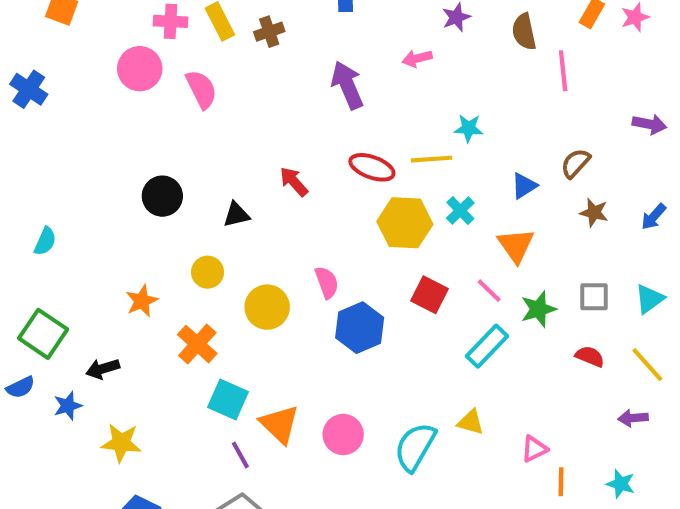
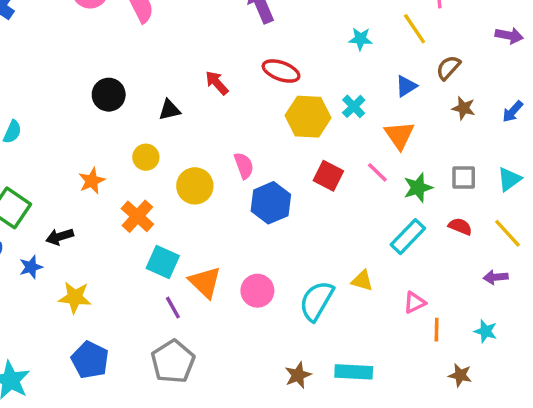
yellow line: (432, 159) -> (415, 29), moved, turned 60
cyan rectangle: (487, 346) -> (408, 237), moved

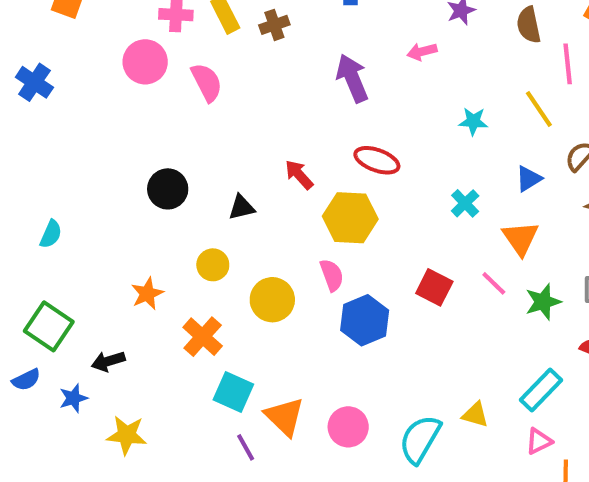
yellow hexagon: (308, 117) -> (350, 218), moved
cyan rectangle: (408, 237) -> (541, 390), moved

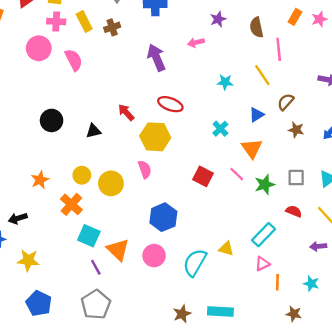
yellow circle: (213, 265) -> (82, 175), moved
blue hexagon: (365, 320) -> (163, 217), moved

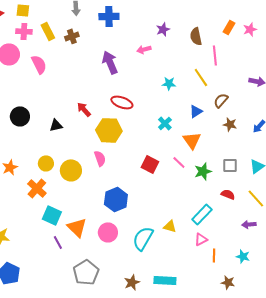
gray pentagon: (96, 304) -> (86, 272), moved

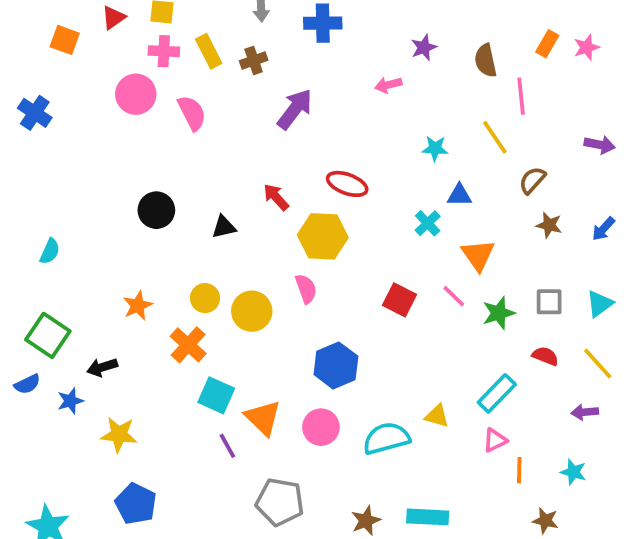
purple arrow: (110, 62) -> (295, 109), moved, turned 60
blue triangle: (196, 111) -> (459, 195), moved, turned 32
cyan semicircle: (143, 238) -> (386, 438), turned 45
gray pentagon: (86, 272) -> (280, 502), turned -30

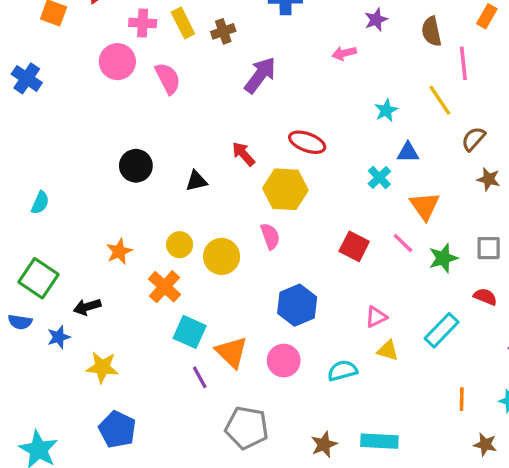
cyan star: (435, 148) -> (386, 110), turned -30
blue semicircle: (27, 384) -> (20, 322), turned 35
cyan semicircle: (386, 438) -> (342, 371), size x0.7
pink triangle: (495, 440) -> (376, 317), moved

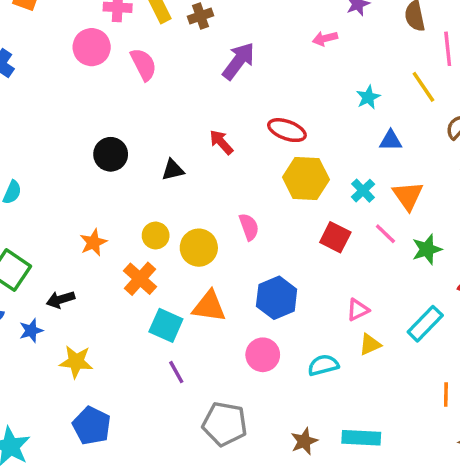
cyan cross: (379, 177) -> (363, 191), moved
yellow hexagon: (285, 189) -> (306, 178), moved
yellow triangle: (388, 350) -> (370, 344), turned -40
orange triangle: (232, 352) -> (209, 306), moved, turned -36

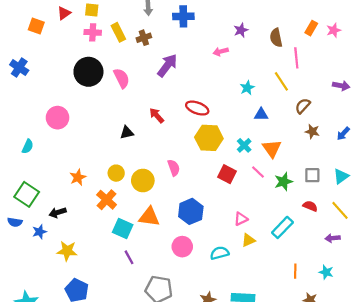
pink circle: (92, 47) -> (58, 118), moved
pink semicircle: (143, 64) -> (121, 78), moved
black circle: (111, 154) -> (88, 72), moved, size x1.4

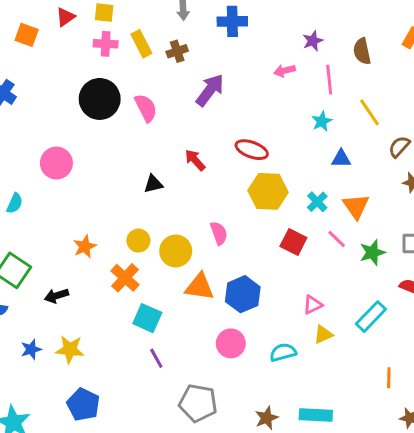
pink line: (296, 58) -> (329, 80), moved
orange triangle: (149, 217) -> (200, 287), moved
blue star: (39, 232) -> (31, 349), moved

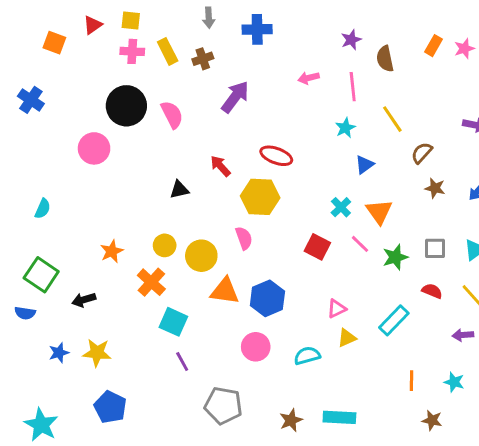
purple star: (313, 41) -> (351, 40), moved
blue triangle: (341, 159) -> (364, 165), turned -36
pink circle: (56, 163) -> (94, 148), moved
yellow hexagon: (268, 191) -> (260, 197), moved

